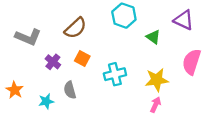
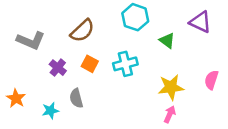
pink semicircle: (192, 62) -> (211, 80), moved, size x0.7
cyan cross: (115, 74) -> (125, 64), moved

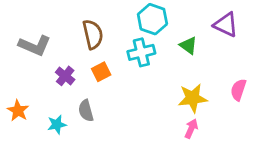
brown semicircle: (82, 31) -> (93, 34), turned -60
orange square: (90, 64) -> (101, 72), turned 35
cyan cross: (125, 64) -> (141, 52), moved

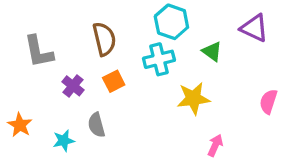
gray L-shape: (35, 45) -> (39, 51), turned 56
yellow star: (193, 98) -> (193, 98), moved

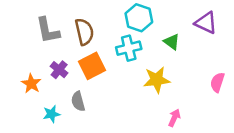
gray L-shape: (39, 51) -> (48, 30), moved
orange square: (114, 81) -> (92, 66), size x1.5
orange star: (20, 125) -> (31, 84), moved

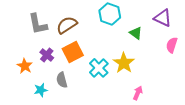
brown semicircle: (84, 32) -> (67, 25), turned -110
cyan cross: (129, 48) -> (99, 68), moved, turned -30
yellow star: (157, 80) -> (124, 63), turned -30
pink semicircle: (217, 82) -> (172, 45), moved

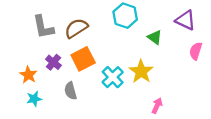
cyan star: (41, 90) -> (34, 99), moved

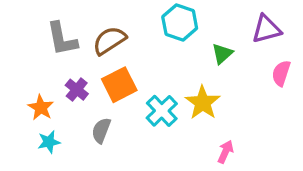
purple triangle: (185, 20) -> (266, 29), turned -40
green triangle: (155, 37) -> (222, 54), turned 42
gray semicircle: (70, 91) -> (101, 130), turned 36

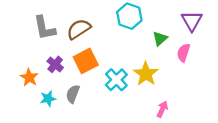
purple triangle: (266, 29) -> (192, 21), turned -45
pink semicircle: (281, 73) -> (184, 53), moved
cyan star: (49, 142) -> (48, 99), moved

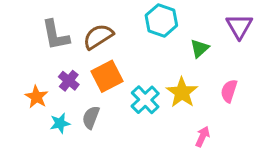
pink semicircle: (184, 53) -> (229, 91), moved

